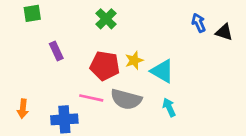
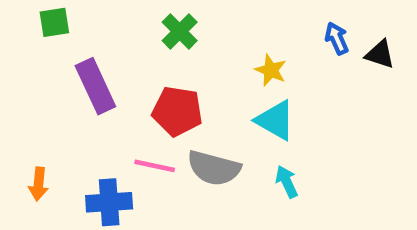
purple rectangle: (56, 51) -> (95, 86), size x1.6
yellow star: (134, 60) -> (271, 70), moved, turned -30

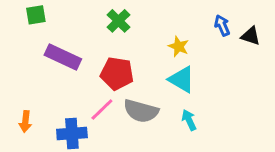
purple rectangle: (95, 86) -> (63, 57), turned -40
pink line: (155, 166) -> (102, 110), turned -56

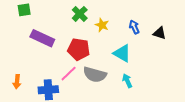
blue arrow: (222, 25) -> (134, 27), moved
black triangle: (251, 36) -> (160, 33), moved
yellow star: (179, 46) -> (102, 25), moved

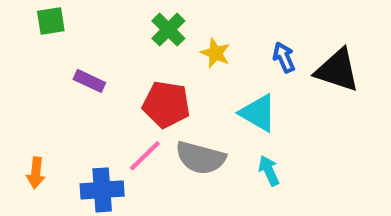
black triangle: (160, 33) -> (337, 70), size x1.6
purple rectangle: (42, 38) -> (89, 81), size x0.6

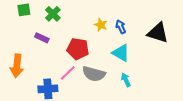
green cross: (168, 30) -> (53, 14), moved
blue arrow: (284, 57) -> (121, 27), moved
orange arrow: (36, 173) -> (17, 66), moved, size x1.6

